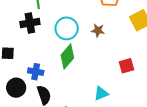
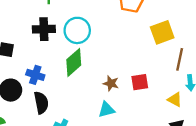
black cross: (30, 23) -> (44, 29), moved
brown star: (98, 30) -> (111, 83), moved

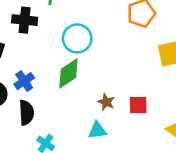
black cross: (44, 29) -> (25, 20), moved
blue cross: (35, 75) -> (24, 81), turned 30

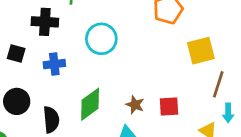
green diamond: (68, 73) -> (90, 104), moved
blue cross: (24, 81) -> (54, 64), moved, turned 30

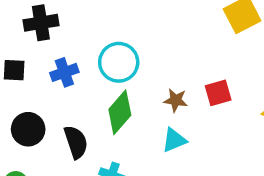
cyan circle: (101, 39) -> (119, 62), moved

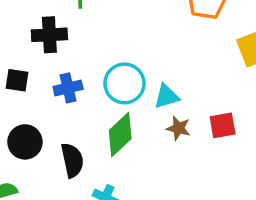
cyan triangle: (174, 140) -> (167, 96), moved

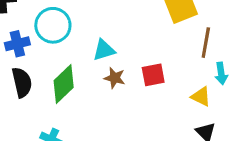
cyan circle: (124, 83) -> (53, 25), moved
black semicircle: (72, 160) -> (22, 82), moved

